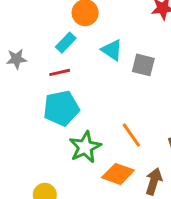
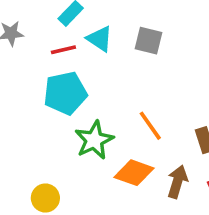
cyan triangle: (112, 50) -> (100, 39), moved
gray square: (143, 65) -> (148, 41), moved

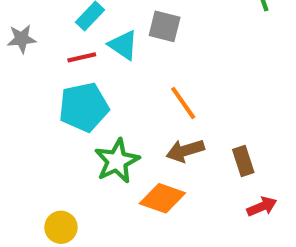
gray square: (148, 41) -> (165, 26), moved
orange line: (150, 126) -> (183, 103), moved
brown arrow: (177, 182) -> (185, 151), moved, turned -124

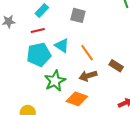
cyan triangle: (123, 45) -> (62, 46), moved
brown rectangle: (243, 161) -> (116, 66), moved, turned -40

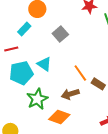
gray square: (78, 15) -> (60, 34), turned 35
red line: (38, 31) -> (11, 49), moved
orange line: (87, 53) -> (80, 73), moved

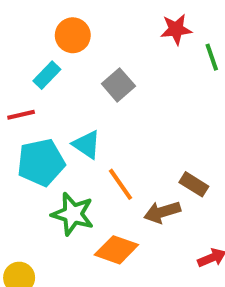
orange line: (80, 73) -> (120, 184), moved
brown arrow: (70, 94) -> (162, 212), moved
green star: (37, 99) -> (73, 214), turned -30

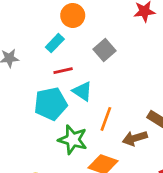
red line: (21, 115) -> (63, 71), moved
orange line: (120, 184) -> (106, 119), turned 55

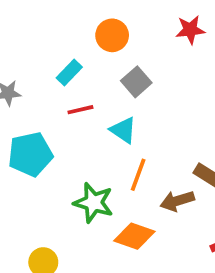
orange circle: (73, 15) -> (112, 35), moved
cyan triangle: (82, 91) -> (123, 130), moved
cyan pentagon: (51, 104) -> (30, 154), moved

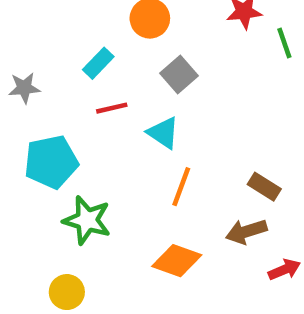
brown arrow: (177, 201) -> (246, 231), moved
green star: (93, 203) -> (87, 220), moved

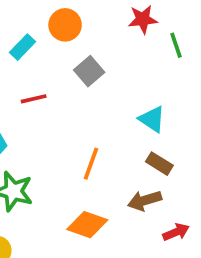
cyan rectangle: (98, 63) -> (23, 47), moved
cyan triangle: (163, 133) -> (152, 119), moved

